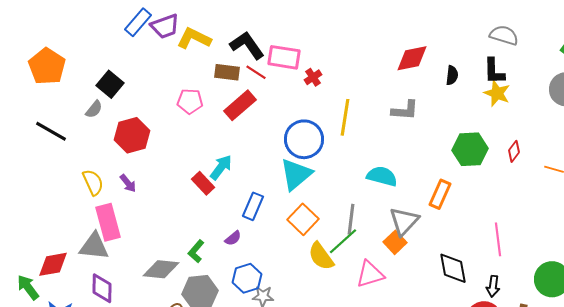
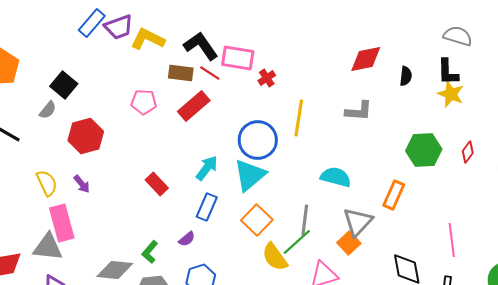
cyan arrow: (221, 167) -> (207, 168), moved

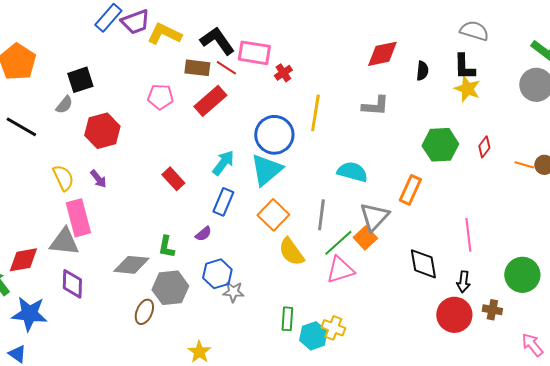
black square: (64, 85) -> (80, 80), turned 32
green line: (297, 242) -> (338, 243), moved
green L-shape: (150, 252) -> (166, 247), turned -30

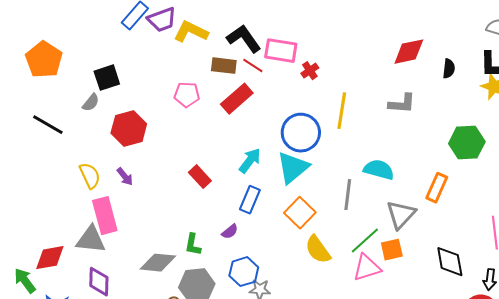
gray line: (321, 215) -> (348, 195), moved
orange square: (365, 238) -> (392, 250), moved, turned 30

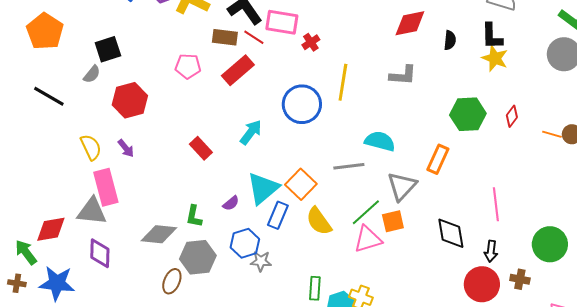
cyan triangle: (293, 168) -> (263, 188), moved
gray line: (348, 195) -> (349, 166), turned 76
blue rectangle: (250, 200) -> (278, 215), moved

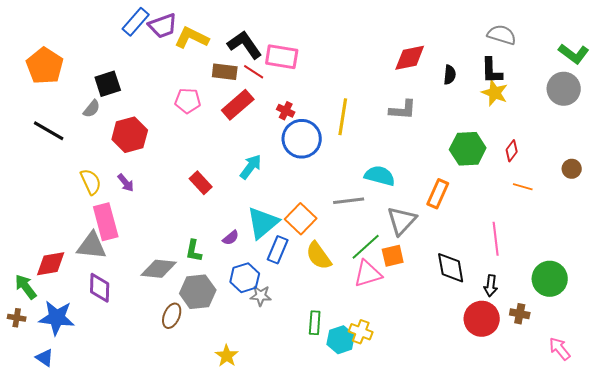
red cross: (311, 42) -> (286, 111), moved, turned -30
orange line: (552, 134) -> (523, 187), moved

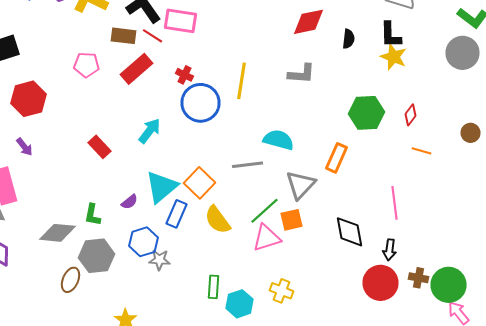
green circle: (550, 279) -> (448, 285), moved
yellow cross: (361, 332) -> (282, 291), moved

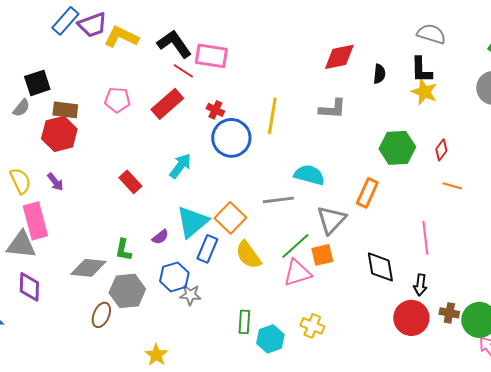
brown rectangle: (124, 36) -> (65, 110), moved

